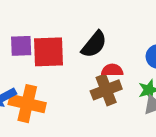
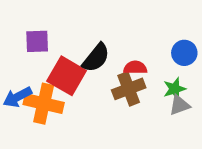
black semicircle: (94, 44) -> (96, 58), moved
red square: (48, 52) -> (67, 76), moved, turned 32

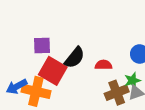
purple square: (37, 41) -> (42, 46), moved
brown cross: (129, 89) -> (117, 93), moved

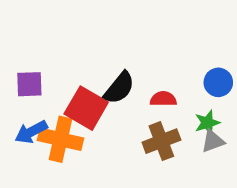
purple square: (42, 46) -> (29, 84), moved
brown cross: (117, 93) -> (161, 141), moved

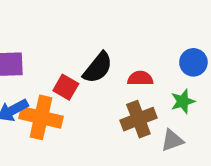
red square: (86, 108) -> (66, 87), size x0.6
gray triangle: (213, 141) -> (172, 140), moved

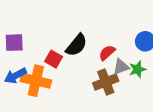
red semicircle: (140, 78) -> (107, 53), turned -42
gray triangle: (172, 140) -> (121, 67), moved

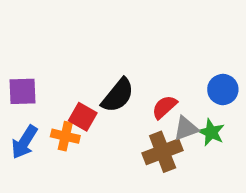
green star: (138, 69) -> (211, 132), turned -30
blue arrow: (15, 76) -> (24, 142), turned -30
orange cross: (36, 81) -> (65, 136), moved, size x0.6

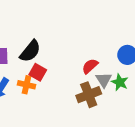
black semicircle: (118, 95) -> (30, 51), moved
gray triangle: (186, 128) -> (104, 80), turned -42

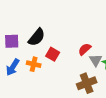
red square: (38, 72) -> (53, 54), moved
brown cross: (89, 95) -> (87, 83), moved

